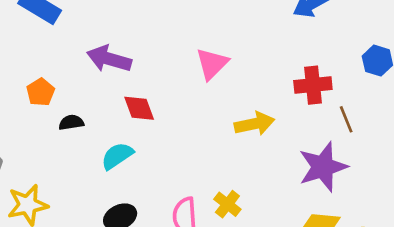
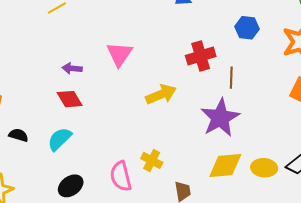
purple arrow: (109, 59) -> (72, 68), moved, size x0.6
brown line: (346, 119) -> (231, 78), turned 35
black semicircle: (71, 122) -> (18, 135), moved, turned 36

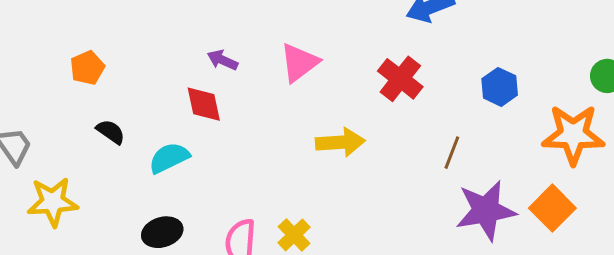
red cross: (201, 56) -> (400, 79), moved, turned 36
purple star: (220, 118) -> (486, 210), moved

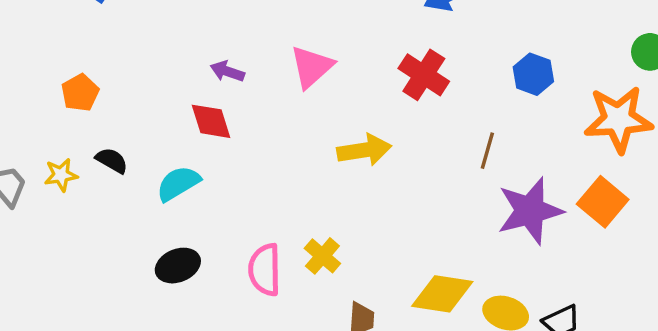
yellow star: (53, 202) -> (61, 175), moved, size x0.6

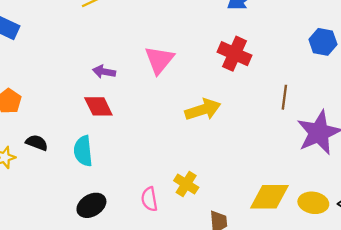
blue hexagon: (533, 74) -> (323, 42), moved
cyan semicircle: (178, 183) -> (83, 151), turned -56
pink semicircle: (265, 270) -> (149, 199), size x0.7

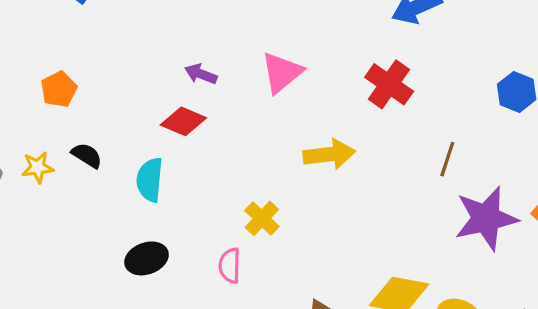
red diamond: (98, 106) -> (183, 121), turned -52
yellow cross: (186, 184) -> (262, 218), moved

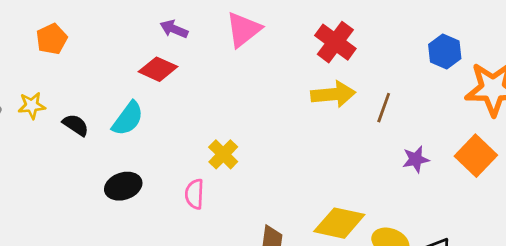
yellow arrow: (329, 154) -> (333, 94), moved
black semicircle: (87, 155) -> (76, 125), moved
cyan semicircle: (150, 180) -> (128, 119), turned -150
purple star: (486, 218) -> (416, 159), size x0.5

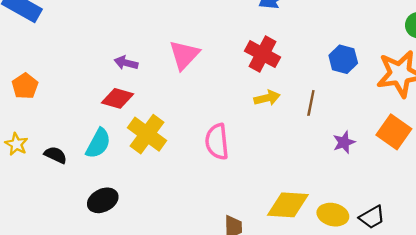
blue hexagon: (445, 51) -> (343, 59), moved
yellow arrow: (333, 94) -> (267, 98), size x0.7
yellow star: (32, 106) -> (16, 144), turned -30
yellow cross: (223, 154) -> (147, 134), moved, size x1.5
pink semicircle: (194, 194) -> (217, 142), moved, size x1.4

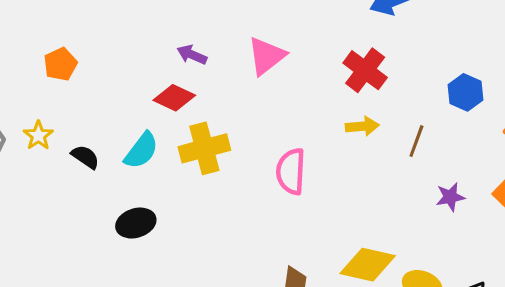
yellow cross: (147, 134) -> (204, 148), turned 30

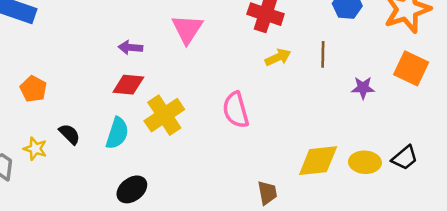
black semicircle: (85, 157) -> (70, 134), moved, turned 30
purple star: (450, 197) -> (363, 88), turned 30

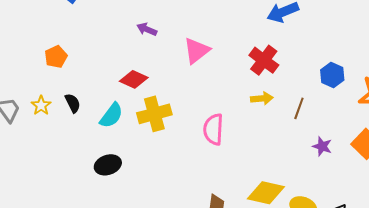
purple arrow: (130, 47) -> (147, 29), moved

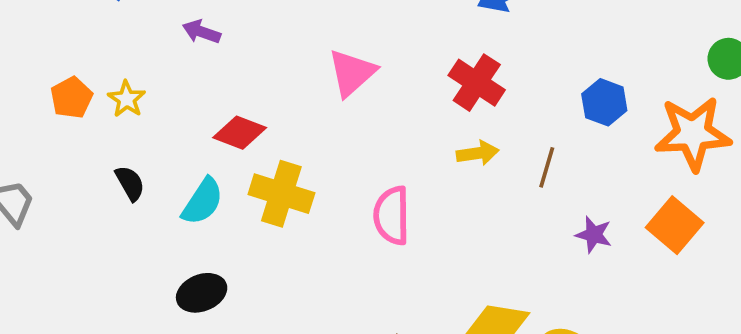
purple arrow: (147, 29) -> (201, 32), moved
orange pentagon: (56, 57) -> (71, 98), moved
yellow star: (41, 105) -> (127, 99), moved
yellow cross: (154, 114) -> (281, 194), turned 36

